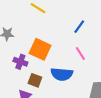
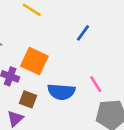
pink line: (80, 53) -> (96, 84), moved

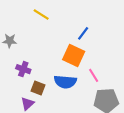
orange square: (34, 61) -> (74, 55), moved

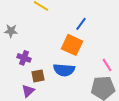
pink line: (94, 75) -> (107, 65), moved
brown square: (38, 88) -> (38, 76), turned -32

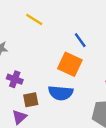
blue line: (81, 24) -> (80, 40), turned -72

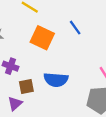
orange square: (70, 64) -> (42, 38), moved

